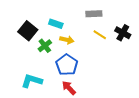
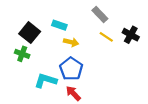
gray rectangle: (94, 14) -> (100, 14), turned 49
green cross: (45, 46) -> (22, 54), moved, turned -32
cyan L-shape: (32, 81) -> (46, 80), moved

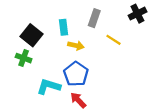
gray rectangle: (100, 14) -> (94, 18), moved, turned 63
cyan rectangle: (59, 25) -> (63, 27), turned 64
black cross: (131, 35) -> (137, 14), moved, turned 35

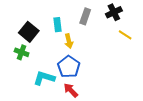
black cross: (137, 14) -> (114, 12), moved
yellow line: (114, 40) -> (125, 35), moved
yellow arrow: (76, 45) -> (69, 41), turned 64

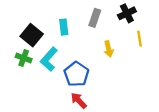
yellow line: (125, 35) -> (140, 39), turned 48
yellow arrow: (69, 41) -> (109, 49), moved
cyan L-shape: (44, 78) -> (49, 59), moved, turned -65

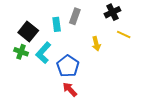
gray rectangle: (95, 18) -> (75, 16), moved
yellow line: (140, 39) -> (124, 35), turned -56

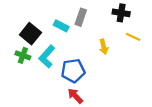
black cross: (112, 12) -> (121, 13), turned 35
cyan rectangle: (57, 24) -> (61, 26), turned -56
blue pentagon: (68, 66) -> (73, 71), turned 30

